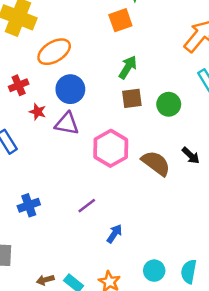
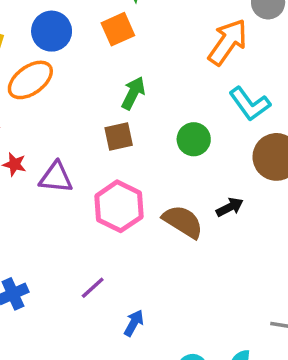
blue circle: (70, 89) -> (52, 31), moved
brown square: (132, 98) -> (119, 137), moved
black arrow: (191, 156) -> (230, 207), turned -66

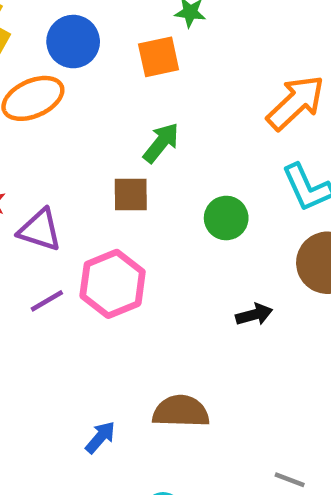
brown semicircle: (183, 222) -> (181, 411), moved, turned -42
purple line: (93, 288) -> (47, 301), moved

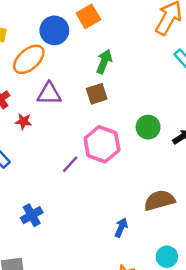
blue circle: (73, 42) -> (54, 30), moved
green circle: (226, 218) -> (148, 127), moved
purple triangle: (40, 230) -> (49, 94), moved

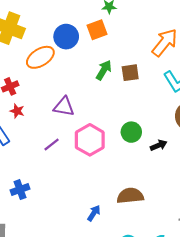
purple triangle: (49, 94) -> (64, 107), moved
brown square: (97, 94) -> (130, 73), moved
red star: (23, 121) -> (17, 111), moved
purple line: (70, 164) -> (52, 144), moved

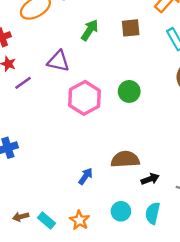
green arrow: (104, 70) -> (90, 30), moved
purple line: (52, 144) -> (23, 83), moved
black arrow: (159, 145) -> (150, 179), moved

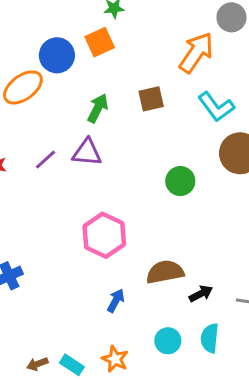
purple triangle: (58, 61) -> (87, 152), moved
purple line: (23, 83) -> (45, 160), moved
green circle: (129, 91) -> (180, 181), moved
pink hexagon: (85, 98) -> (104, 235), moved

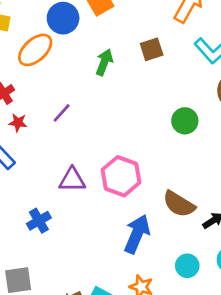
purple triangle: (87, 152) -> (72, 180), moved
brown semicircle: (165, 272) -> (179, 204), turned -132
blue arrow: (116, 301) -> (137, 234), size x1.8

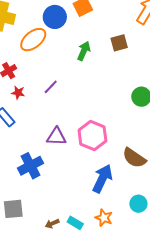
blue cross: (39, 221) -> (30, 166), size x1.4

